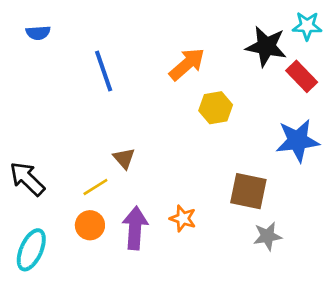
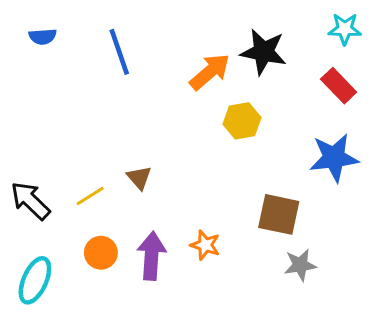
black star: (266, 46) -> (263, 52), moved
blue line: (104, 71) -> (119, 52), moved
yellow line: (95, 187) -> (90, 196), moved

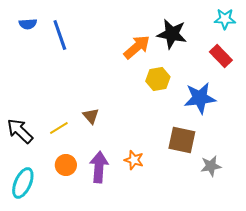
blue line: (119, 52) -> (60, 35), moved
blue star: (334, 158) -> (200, 98), moved
gray star: (300, 265) -> (211, 166), moved

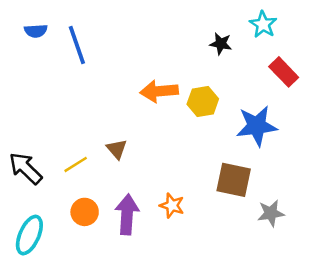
cyan star: (225, 19) -> (263, 24), moved, turned 30
black star: (172, 34) -> (221, 44), size x0.6
orange arrow: (137, 47) -> (159, 91), moved, turned -144

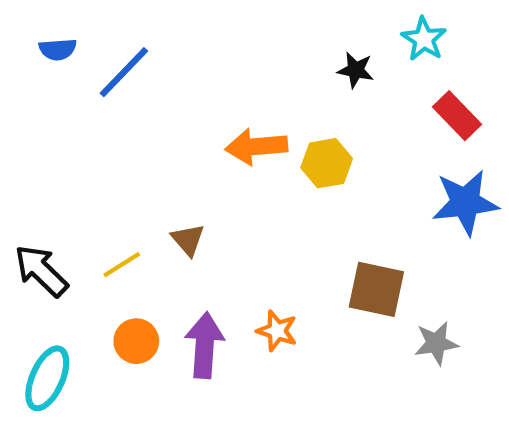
blue line: (77, 45) -> (124, 72), turned 63
blue star: (257, 126) -> (465, 202), moved

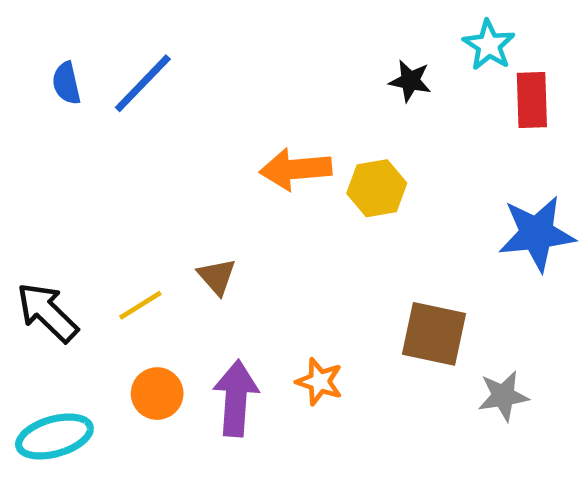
blue semicircle: (58, 49) -> (66, 83), moved, turned 81
red rectangle: (457, 116) -> (532, 100), moved, turned 42
cyan ellipse: (47, 378) -> (54, 436), turned 50

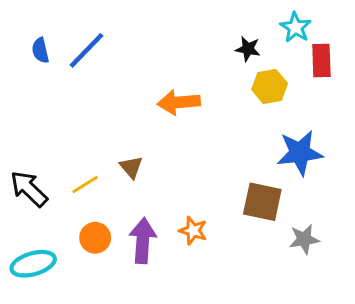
yellow hexagon: (377, 188) -> (270, 86), moved
blue star: (537, 234) -> (300, 153), moved

